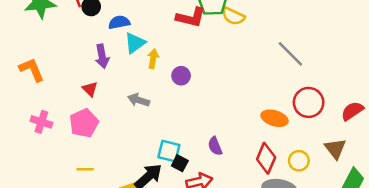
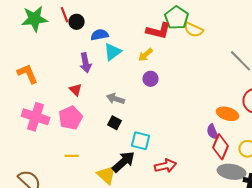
yellow arrow: (153, 59) -> (146, 55), moved, turned -140
pink cross: (41, 122) -> (36, 117), size x1.5
purple semicircle: (215, 146) -> (213, 132), moved
black square: (180, 163) -> (115, 123), moved

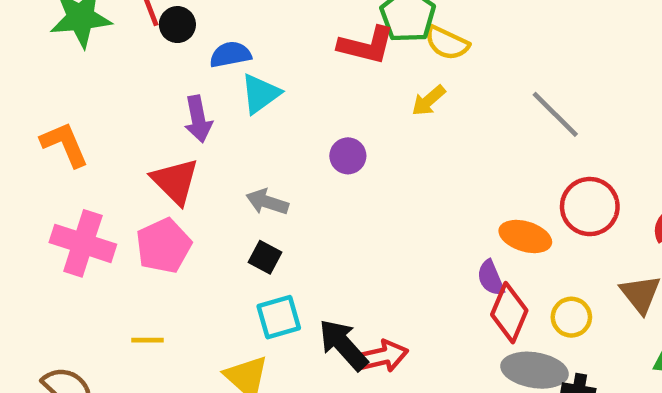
yellow arrow: (146, 55) -> (429, 101), moved
red triangle: (76, 90) -> (175, 181), size x1.6
cyan square: (141, 141) -> (279, 317), moved, turned -30
yellow line: (72, 156) -> (147, 340), moved
black arrow: (124, 162) -> (343, 345), moved, turned -90

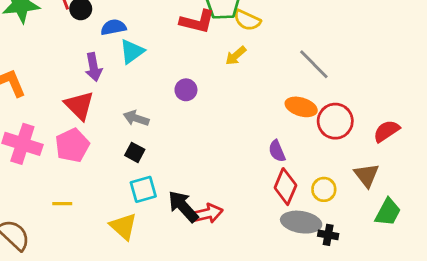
orange ellipse: (525, 236) -> (301, 107), moved
purple semicircle: (491, 278) -> (277, 151), moved

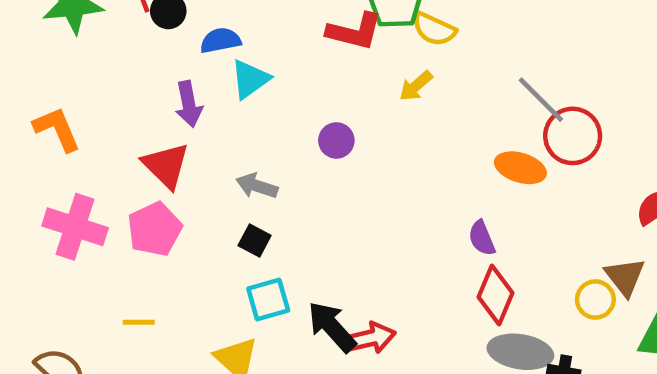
red circle: (335, 121) -> (573, 136), moved
yellow circle: (324, 189) -> (595, 300), moved

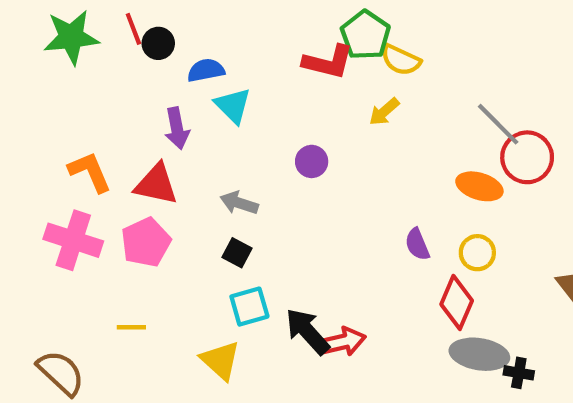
cyan triangle: (250, 79) -> (233, 106), turned -39
orange L-shape: (57, 129) -> (90, 172), moved
red triangle: (166, 165) -> (156, 184), turned -33
purple semicircle: (482, 238) -> (417, 244), moved
yellow circle: (595, 300) -> (477, 253), moved

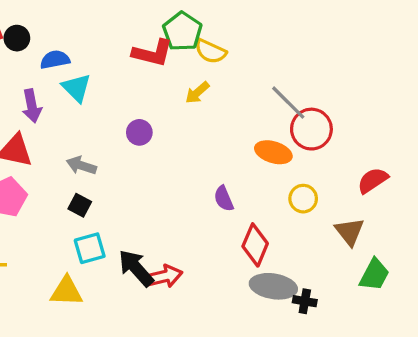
yellow circle: (477, 253) -> (303, 199), moved
yellow triangle: (220, 360) -> (67, 291), turned -40

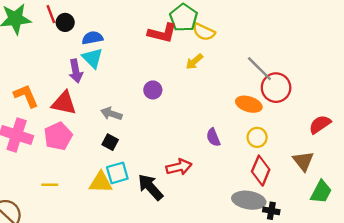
cyan triangle: (76, 88) -> (92, 58), moved
yellow circle: (303, 199) -> (257, 137), moved
red diamond: (255, 245) -> (261, 171), moved
red arrow: (164, 276) -> (179, 167), moved
yellow triangle: (67, 291) -> (101, 182), moved

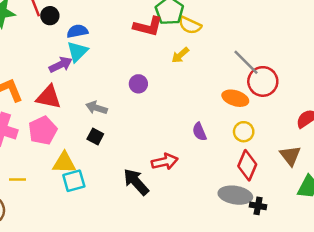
cyan triangle: (92, 58) -> (77, 52), turned 30
purple arrow: (76, 71) -> (61, 65), turned -105
cyan square: (117, 173) -> (74, 181), moved
yellow triangle: (101, 182) -> (64, 163), moved
yellow line: (50, 185) -> (18, 180), moved

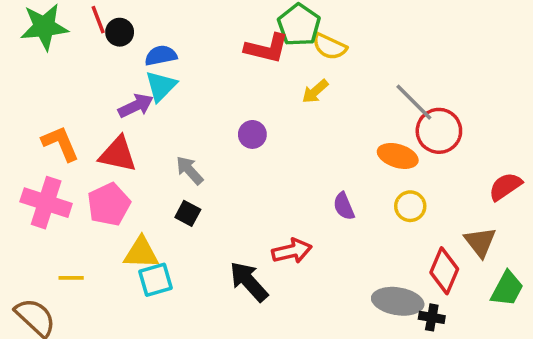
gray arrow: (97, 108) -> (190, 170), turned 30
red diamond: (247, 165) -> (444, 271), moved

